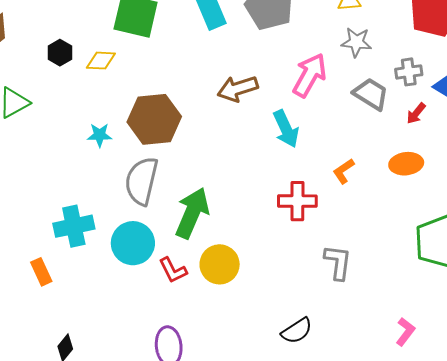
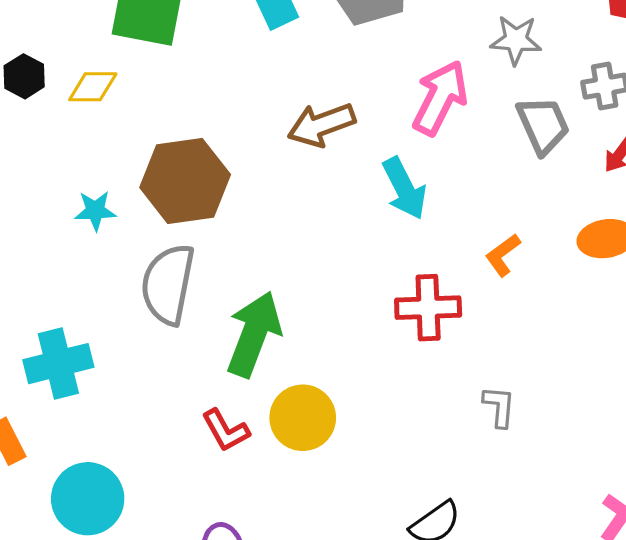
gray trapezoid: (371, 94) -> (543, 125), turned 36
cyan circle: (133, 243) -> (88, 499), moved
gray L-shape: (338, 262) -> (499, 407), size x0.7

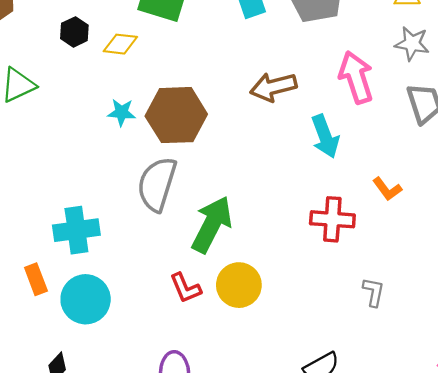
pink arrow: (440, 98) -> (356, 77), turned -51
cyan star: (95, 211) -> (122, 112), moved
orange L-shape: (503, 255) -> (387, 189), turned -96
cyan circle: (88, 499) -> (86, 299), moved

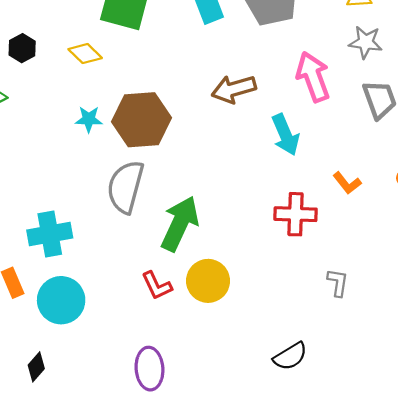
black hexagon: (74, 32) -> (22, 48), moved
yellow diamond: (120, 44) -> (85, 54), turned 40

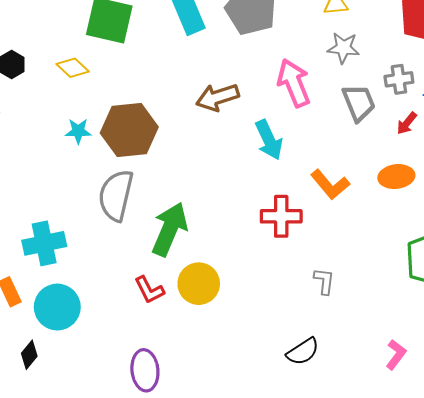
orange L-shape: (347, 183) -> (330, 185), size x1.4
black semicircle: (290, 356) -> (303, 352), moved
black diamond: (36, 367) -> (29, 355), moved

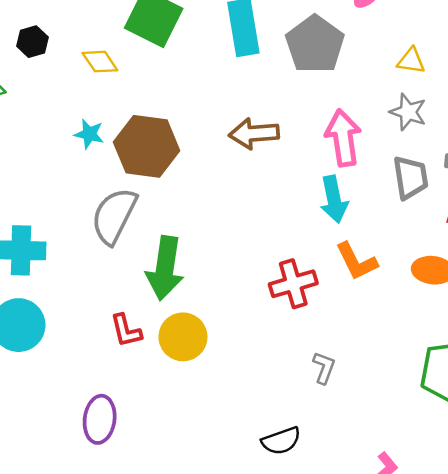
cyan arrow: (269, 140) -> (334, 199), moved
red cross: (281, 216) -> (293, 284), turned -30
green arrow: (170, 229) -> (165, 268), turned 152

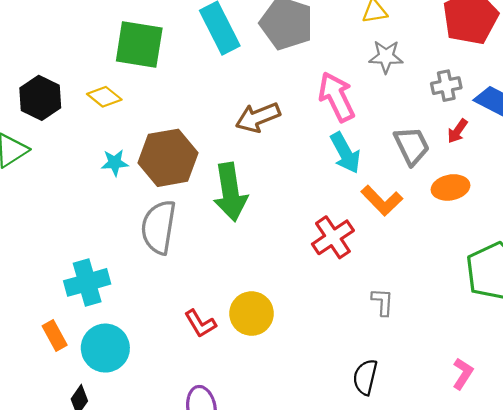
black hexagon: (32, 42) -> (40, 98), size x1.5
gray trapezoid: (411, 177) -> (412, 146), moved
green arrow: (165, 268) -> (230, 192), moved
black semicircle: (281, 441) -> (365, 377), turned 140

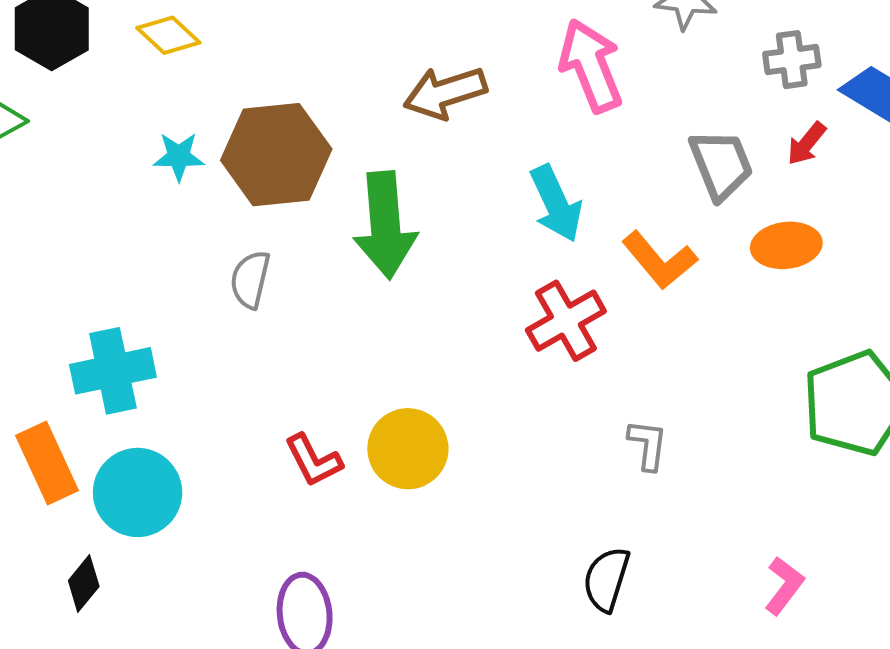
cyan arrow: (345, 153) -> (556, 204), moved
gray semicircle: (159, 227) -> (250, 279), size x0.6
orange rectangle: (55, 335) -> (47, 463), size x1.4

